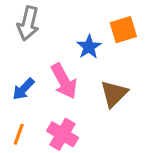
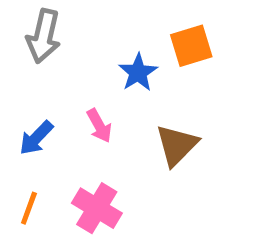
pink arrow: (64, 81) -> (99, 126), size x0.6

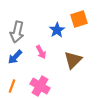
gray arrow: (44, 36) -> (17, 32), moved

